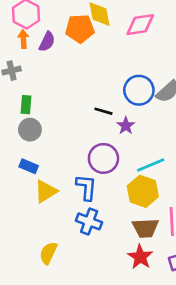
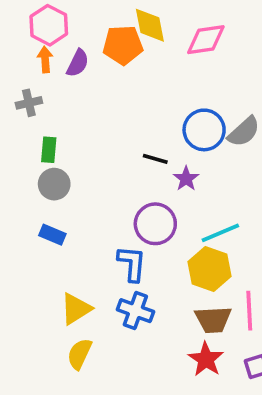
yellow triangle: (46, 191) -> (76, 309), moved

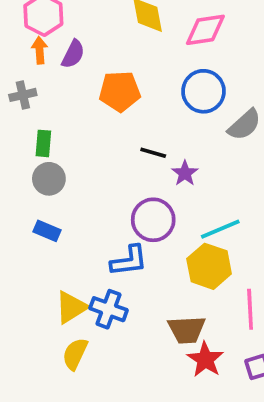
orange pentagon: (123, 45) -> (120, 91), moved
blue circle: (204, 130) -> (203, 91), moved
blue L-shape: (132, 264) -> (129, 261), turned 78
blue cross: (135, 311) -> (109, 309), moved
brown trapezoid: (213, 320) -> (187, 330), moved

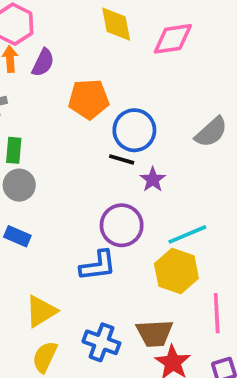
blue circle: (203, 91) -> (134, 130), moved
blue cross: (109, 309) -> (101, 342), moved

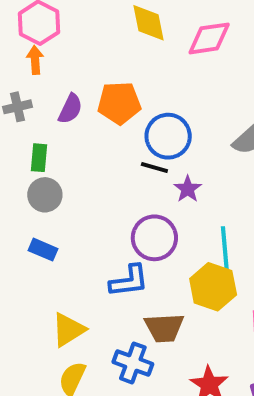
purple semicircle: (43, 63) -> (70, 109), moved
cyan line: (187, 234) -> (225, 248), turned -72
brown trapezoid: (155, 333) -> (164, 328), moved

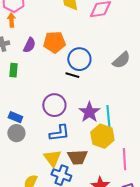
purple star: (188, 189) -> (89, 112), moved, size x1.5
gray circle: (45, 195) -> (16, 133), moved
purple circle: (154, 238) -> (54, 105), moved
yellow triangle: (68, 330) -> (52, 158), moved, turned -36

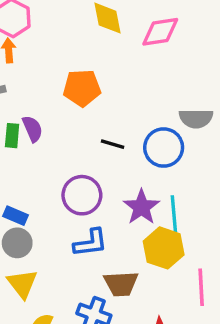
purple semicircle: (29, 45) -> (33, 129), moved, turned -49
blue circle: (79, 59) -> (164, 148), moved
gray semicircle: (121, 60) -> (196, 119), turned 42
yellow triangle: (52, 158) -> (22, 284), moved

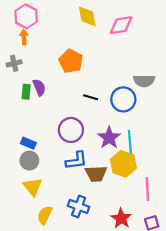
orange pentagon: (82, 88) -> (71, 61), turned 30
brown trapezoid: (121, 284) -> (96, 174), moved

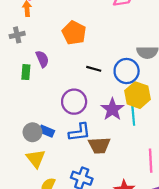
green rectangle: (26, 92) -> (26, 72), moved
blue rectangle: (28, 143) -> (47, 131), moved
yellow hexagon: (123, 164) -> (137, 95), moved

